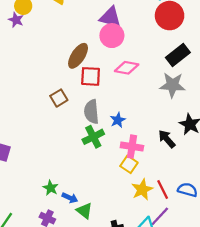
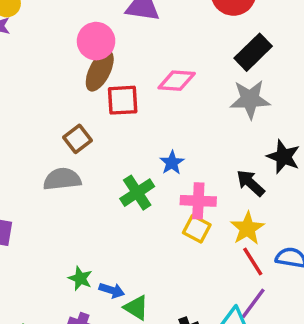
pink circle: (112, 36) -> (96, 41), moved
gray semicircle: (91, 112) -> (62, 179), moved, turned 95
yellow star: (142, 190) -> (247, 228), moved

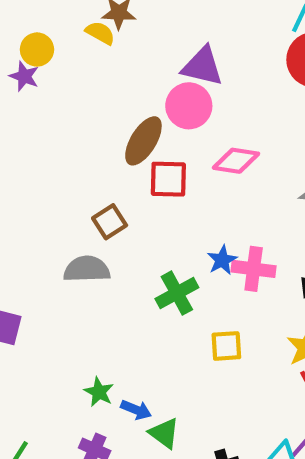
pink circle: (96, 41) -> (189, 106), moved
pink cross: (198, 201) -> (254, 269), moved
yellow square: (197, 229) -> (226, 346), moved, turned -36

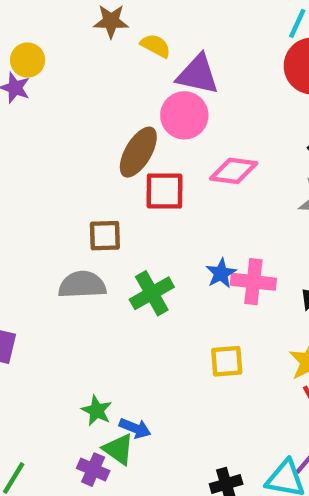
yellow semicircle: (100, 33) -> (156, 46), moved
brown square: (110, 222) -> (105, 236), turned 32
green cross: (177, 293) -> (152, 293), moved
green triangle: (164, 433) -> (118, 449), moved

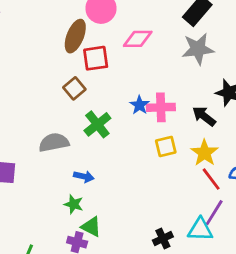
brown square: (105, 236) -> (74, 88), moved, turned -30
gray semicircle: (82, 285) -> (54, 143), moved
yellow square: (227, 361) -> (166, 146), moved
blue arrow: (135, 428) -> (84, 177), moved

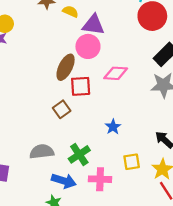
pink cross: (161, 107) -> (100, 179), moved
green cross: (97, 124) -> (79, 154), moved
blue arrow: (84, 177) -> (64, 181), size x1.5

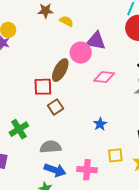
purple triangle: (93, 25) -> (96, 41), moved
red square: (81, 86) -> (43, 87), moved
gray semicircle: (42, 152) -> (51, 147), moved
green cross: (79, 154) -> (19, 129), moved

